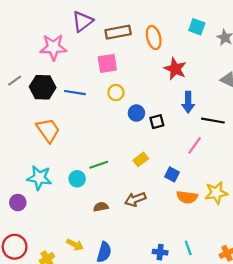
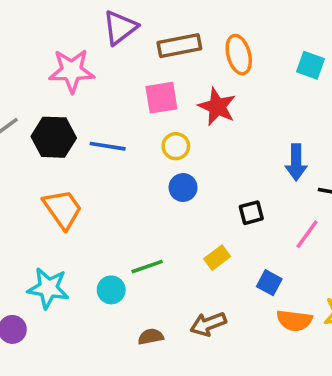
cyan square: (197, 27) -> (311, 65), moved
red star: (175, 69) -> (217, 107), moved
blue circle: (136, 113) -> (183, 187), moved
black square: (157, 122) -> (251, 213), moved

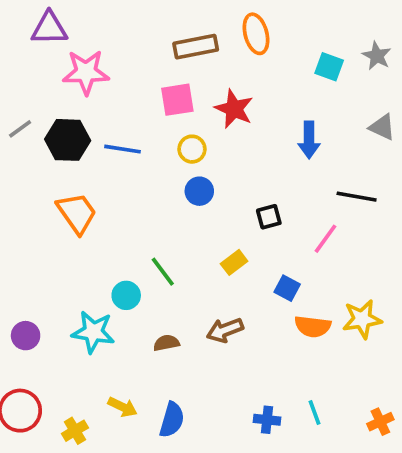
purple triangle: (120, 28) -> (49, 28), moved, turned 36
orange ellipse: (239, 55) -> (256, 34), moved
blue arrow: (296, 162) -> (309, 140), moved
green line: (147, 267) -> (163, 272), turned 72
cyan star: (48, 288) -> (93, 332), moved

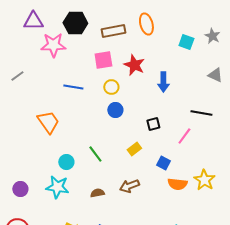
black hexagon: (68, 140) -> (75, 23), moved
blue arrow: (309, 140) -> (163, 82), moved
cyan circle: (126, 295) -> (66, 162), moved
yellow star: (362, 319) -> (204, 180), turned -30

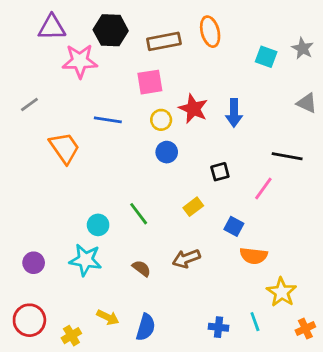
red star: (134, 65) -> (193, 109), moved
orange trapezoid: (48, 122) -> (64, 148), moved
yellow star: (204, 180) -> (282, 292), moved
brown semicircle: (97, 193) -> (141, 268), turned 48

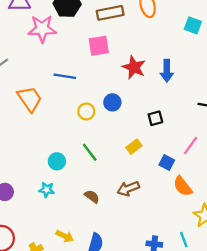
yellow circle: (161, 120) -> (86, 111), moved
pink line: (263, 188) -> (191, 145), moved
orange semicircle: (254, 256) -> (183, 186), turned 45
cyan star: (85, 260) -> (47, 190), size x0.6

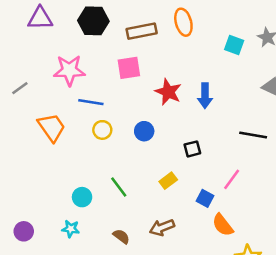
pink star: (42, 29) -> (69, 70), moved
yellow circle: (86, 111) -> (102, 130), moved

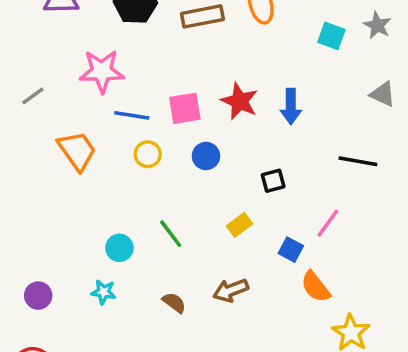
pink square: (129, 68) -> (185, 108), moved

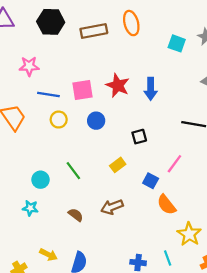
pink star: (102, 71) -> (29, 66), size x0.7

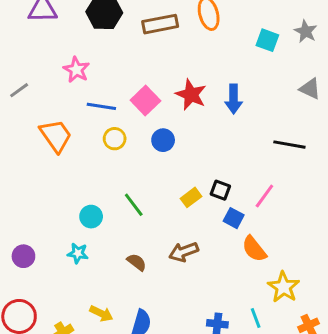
pink star: (29, 66) -> (76, 70), turned 30
pink square: (82, 90) -> (145, 100), turned -35
black square: (139, 137) -> (220, 190), moved, turned 35

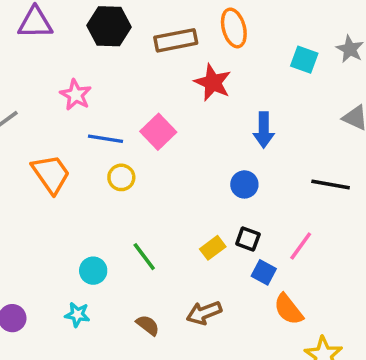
red star: (191, 95) -> (213, 82), moved
blue circle: (163, 140) -> (244, 184), moved

